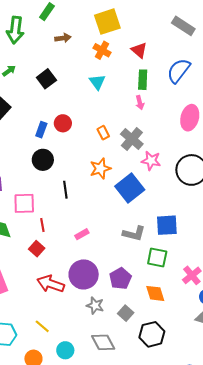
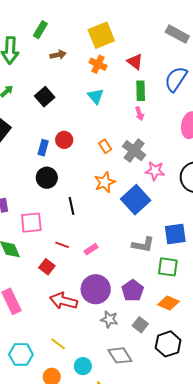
red line: (42, 225) -> (62, 245), moved, turned -56
orange diamond: (155, 293) -> (168, 303), turned -45

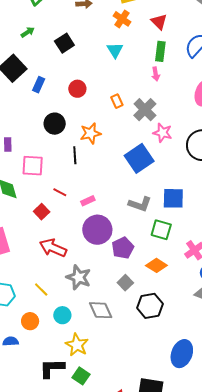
blue rectangle: (43, 148) -> (39, 85), moved
orange star: (105, 182) -> (91, 133), moved
purple circle: (96, 289) -> (97, 230), moved
gray star: (109, 319) -> (79, 277), moved, size x1.4

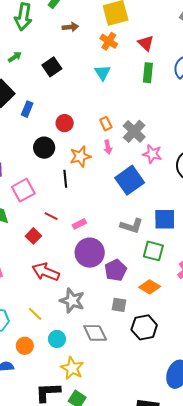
pink arrow: (156, 74) -> (108, 147), moved
red circle: (77, 89) -> (65, 123), moved
pink square: (33, 166) -> (23, 190), turned -30
gray square: (125, 283) -> (119, 305), turned -35

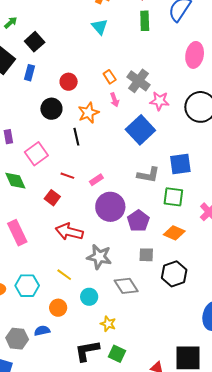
black square: (52, 67) -> (35, 42), moved
yellow star: (72, 368) -> (108, 324), size x0.7

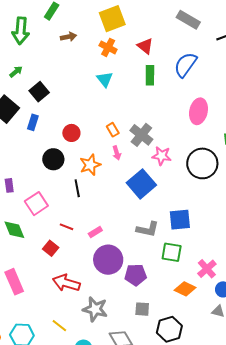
purple pentagon: (138, 221) -> (136, 275), turned 30
orange diamond: (174, 233) -> (185, 289), moved

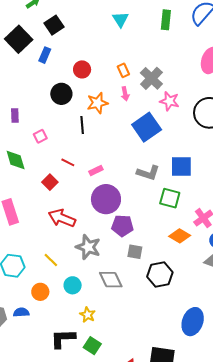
pink square: (36, 204) -> (40, 136), size x0.6
purple pentagon: (136, 275) -> (122, 226), moved

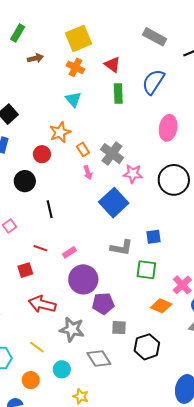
orange star: (97, 103) -> (60, 132), moved
blue square: (181, 166) -> (153, 237), size x0.7
red square: (50, 182) -> (25, 270), turned 35

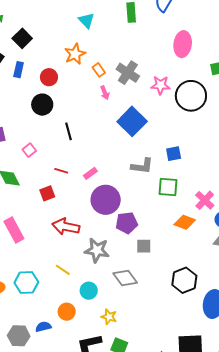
red circle: (42, 154) -> (49, 77), moved
pink star: (133, 174) -> (160, 85), moved
black hexagon: (147, 347) -> (184, 280), moved
orange circle: (31, 380) -> (67, 312), moved

